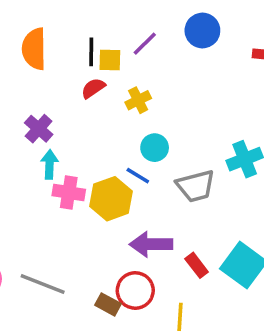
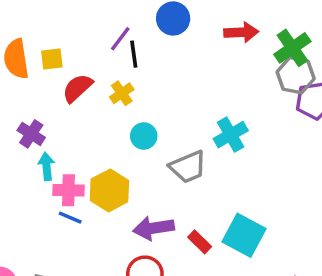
black line: (91, 52) -> (134, 54), moved
yellow square: (110, 60) -> (52, 59), moved
red semicircle: (93, 88) -> (77, 88), size x1.4
blue line: (138, 176) -> (70, 218), moved

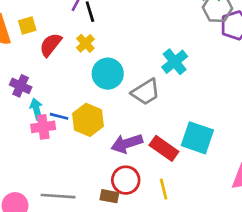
cyan circle: (144, 136) -> (108, 74), size x1.5
pink cross: (69, 190) -> (43, 127), moved
blue line: (70, 218) -> (59, 116), moved
red rectangle: (200, 242) -> (164, 148), size x1.5

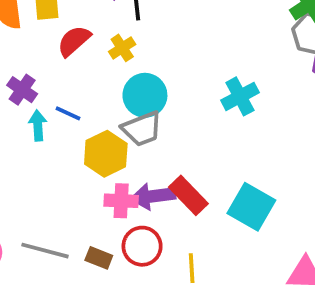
gray trapezoid: (146, 92) -> (142, 129), moved
blue line: (59, 116) -> (68, 113), moved
pink cross: (43, 127) -> (121, 201), moved
red rectangle: (164, 148) -> (188, 195), moved
brown rectangle: (109, 196) -> (99, 258), moved

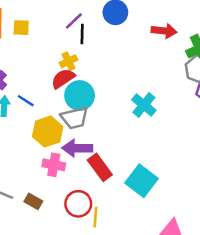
red semicircle: (74, 41) -> (63, 79), moved
cyan cross: (240, 96) -> (144, 105), turned -30
purple arrow: (153, 196) -> (77, 148), moved
red circle: (142, 246) -> (78, 204), moved

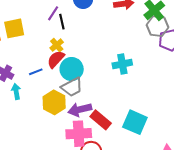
yellow square: (21, 28) -> (14, 28), size x1.5
blue line: (26, 101) -> (36, 72), moved, turned -40
cyan cross: (144, 105) -> (122, 64), turned -36
pink cross: (54, 165) -> (79, 134), moved, size x1.4

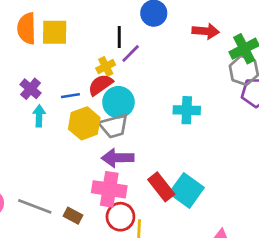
purple line: (53, 13) -> (131, 54), moved
yellow hexagon: (54, 102) -> (84, 123), moved
red rectangle: (101, 120) -> (161, 187), moved

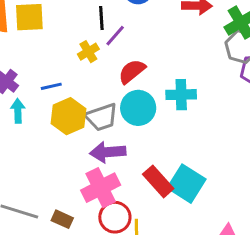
red semicircle: (100, 85) -> (132, 71), moved
cyan circle: (118, 102) -> (138, 108), moved
pink cross: (109, 189) -> (101, 188), turned -32

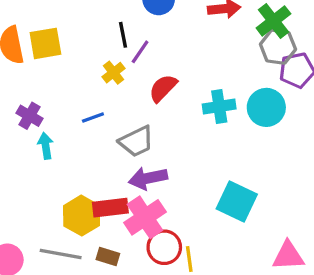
blue line: (51, 86) -> (93, 118), moved
cyan circle: (138, 108) -> (266, 107), moved
yellow hexagon: (68, 116) -> (81, 216), moved
red rectangle: (158, 181) -> (110, 208), moved, turned -48

